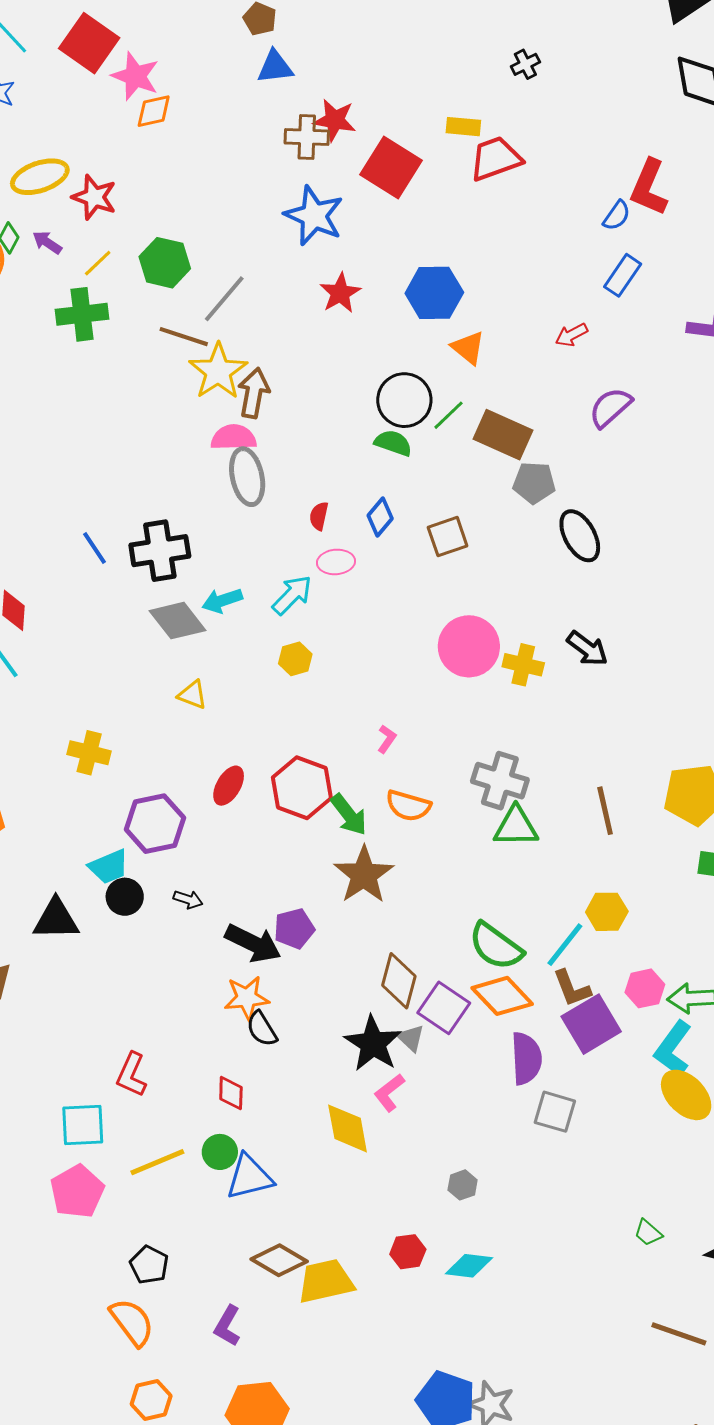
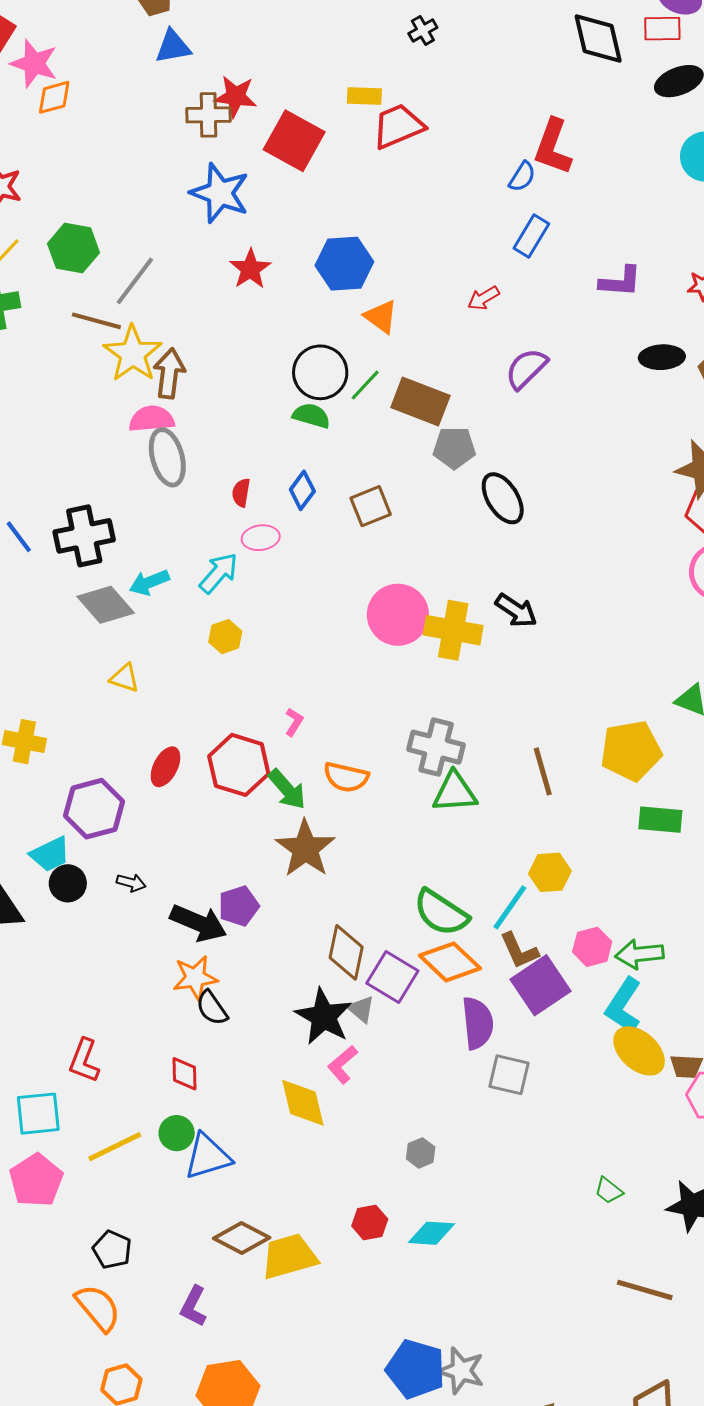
yellow cross: (523, 665) -> (453, 630), size x1.4
pink L-shape: (387, 739) -> (294, 722), moved

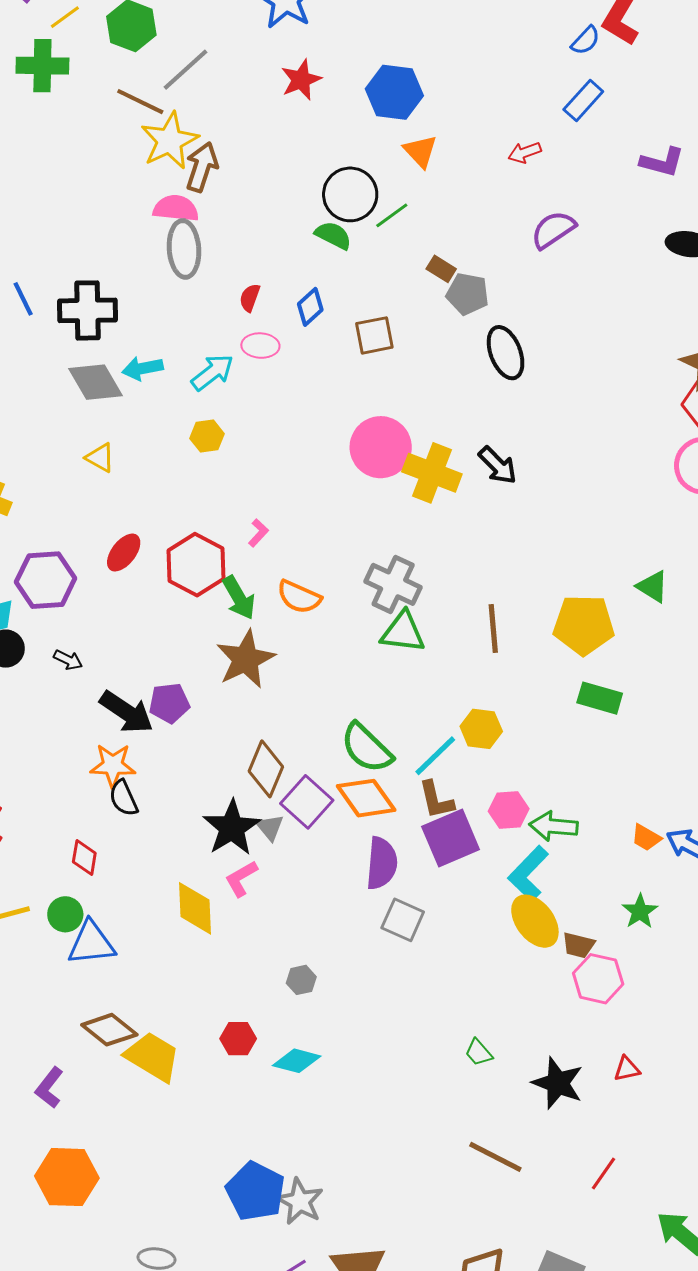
brown rectangle: (420, 401) -> (441, 269), moved, size x0.5
yellow trapezoid: (289, 1256) -> (153, 1057), turned 36

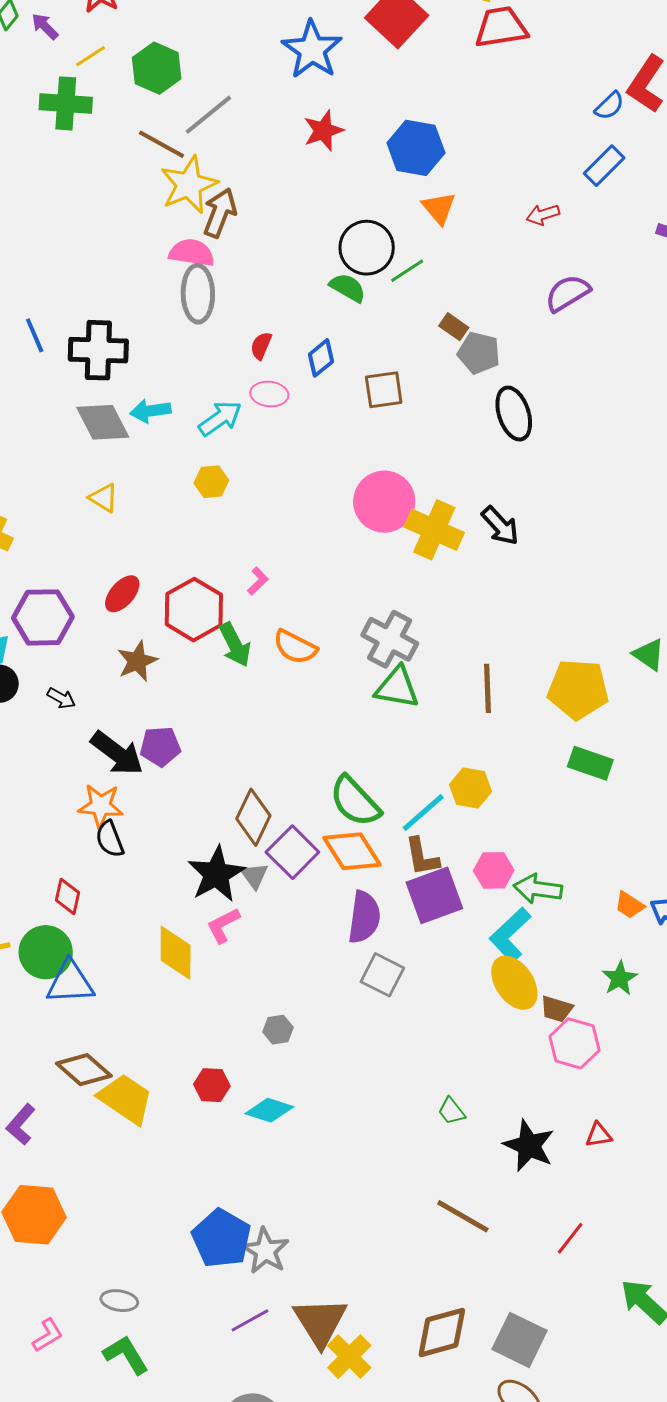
brown star: (246, 659) -> (137, 661), moved, size x0.7
green circle: (65, 914) -> (46, 952), size x1.5

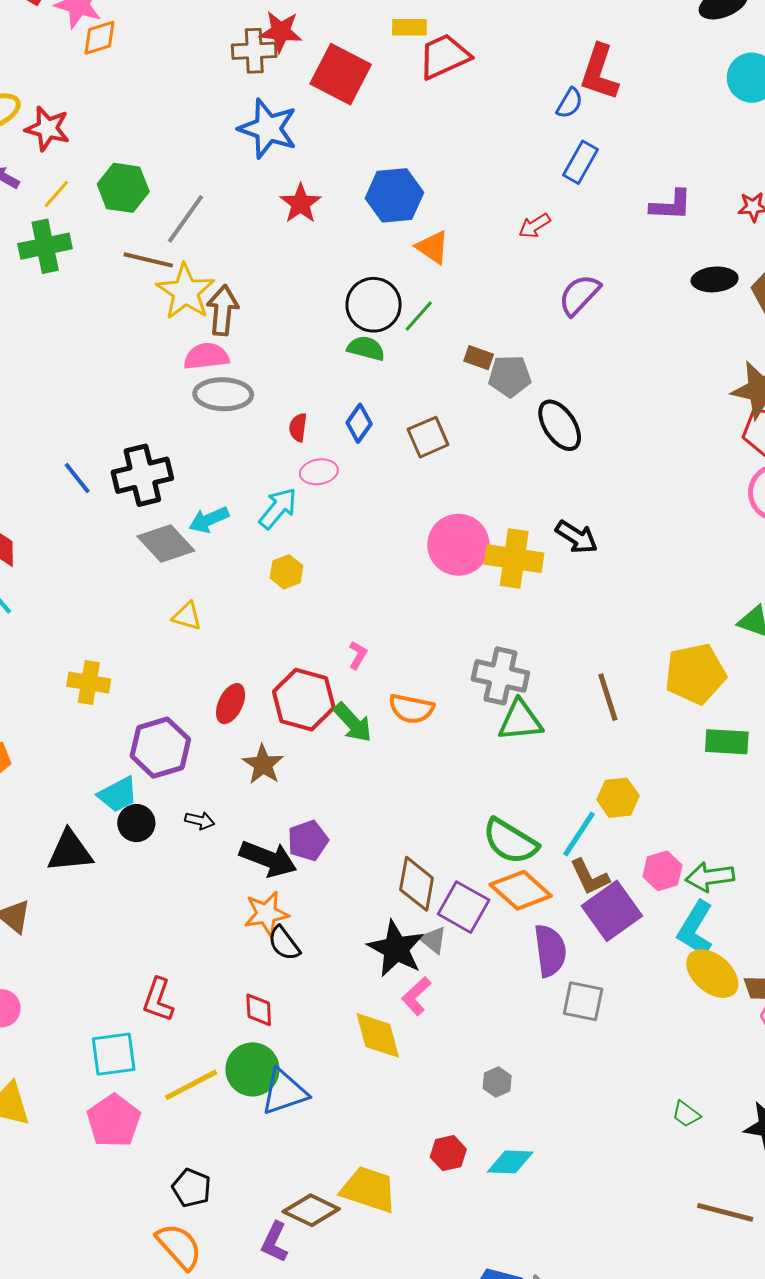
gray ellipse: (198, 294) -> (223, 394), turned -72
brown diamond: (84, 1070) -> (311, 1210), moved

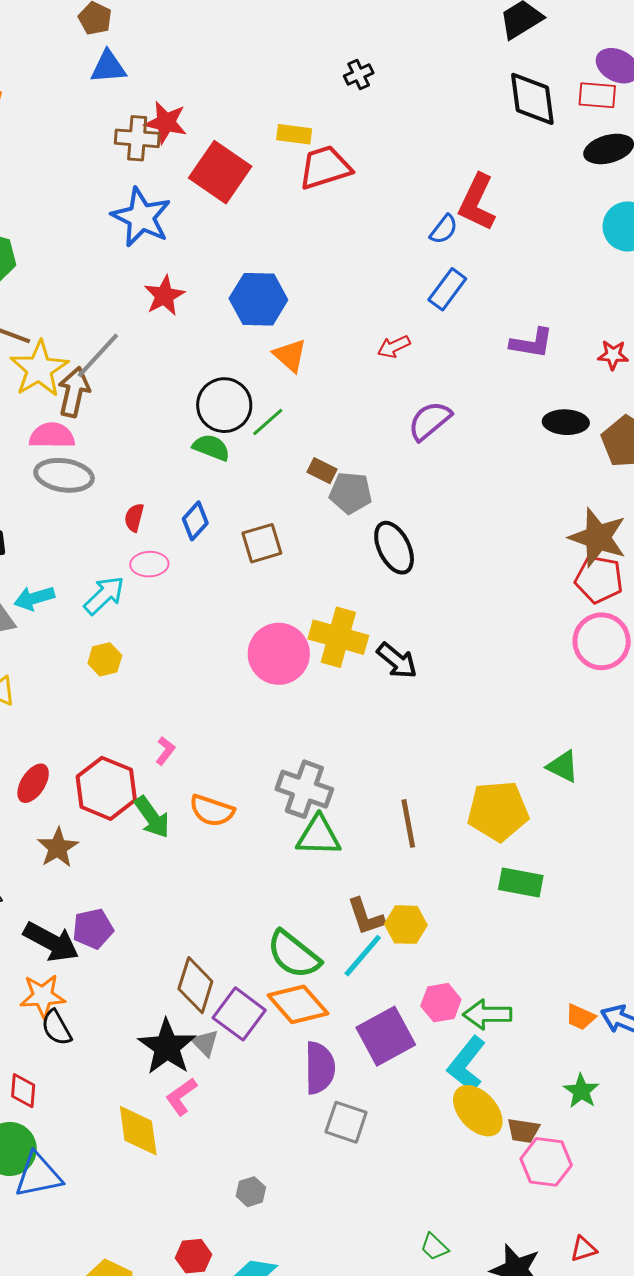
gray line: (186, 219) -> (98, 355), moved
yellow cross: (514, 559) -> (338, 637), moved
brown L-shape: (589, 877) -> (366, 917), moved

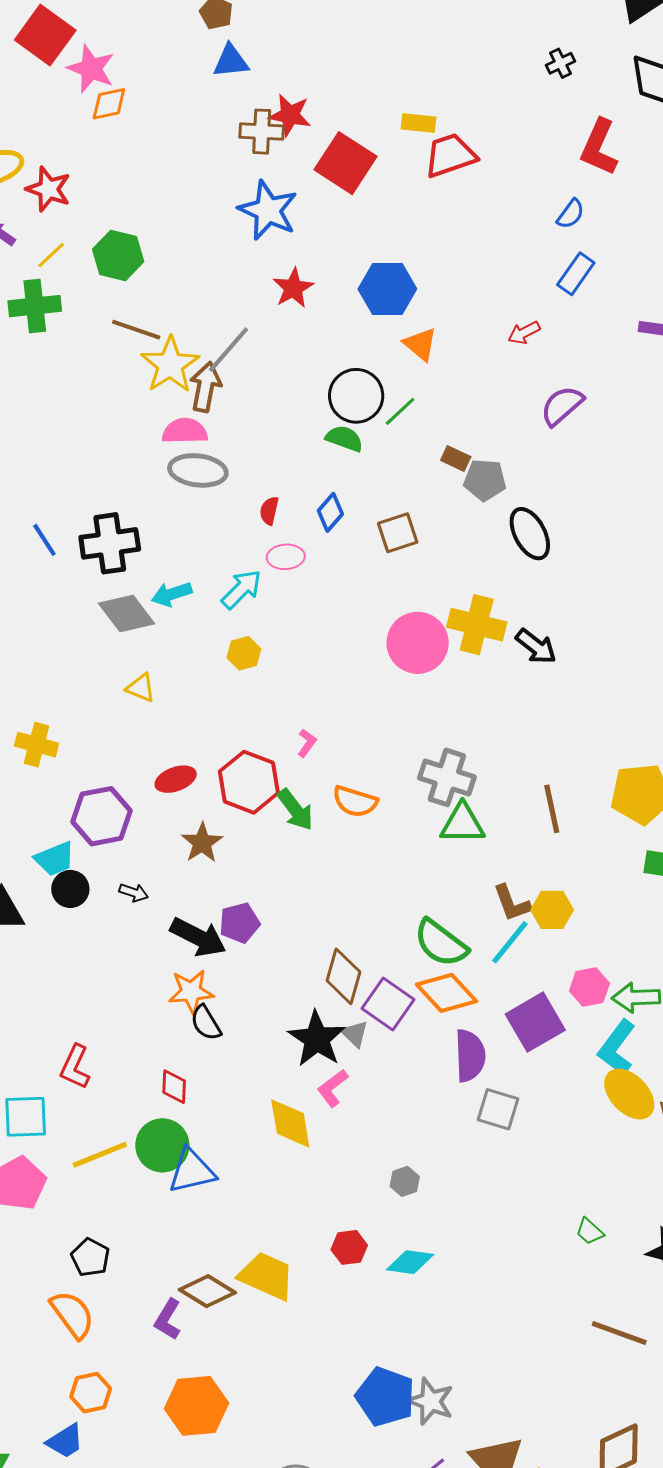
black cross: (359, 74) -> (560, 63), moved
red L-shape: (477, 202) -> (599, 147), moved
red ellipse: (33, 783) -> (176, 779), turned 39

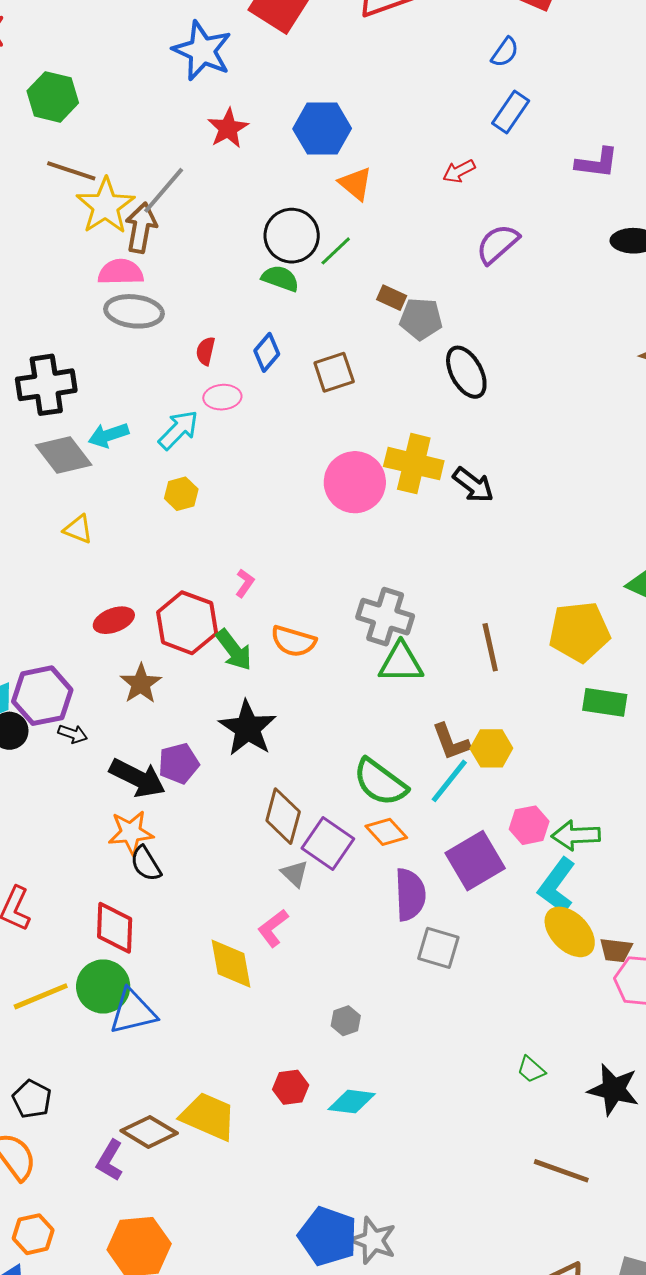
purple hexagon: (101, 816) -> (42, 696), moved
orange diamond: (447, 993) -> (386, 832), size x0.7
black star: (317, 1039) -> (248, 728), moved
red diamond: (174, 1087) -> (115, 928), size x1.5

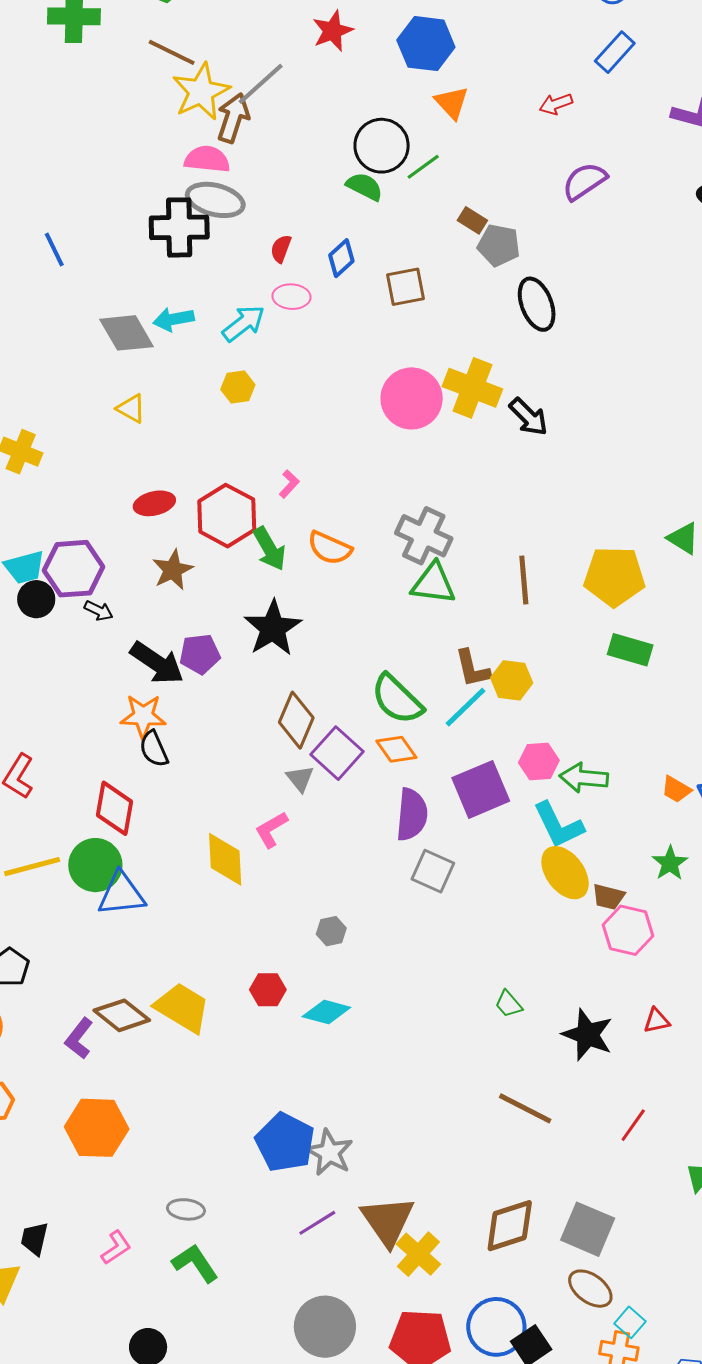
black cross: (46, 385) -> (179, 227), moved
cyan L-shape: (557, 886) -> (558, 825), turned -70

